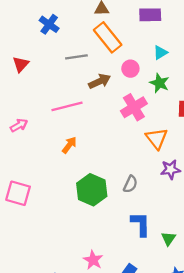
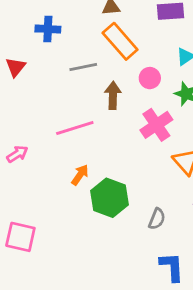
blue cross: (49, 24) -> (48, 29), turned -30
red triangle: (21, 64) -> (16, 67), moved
brown arrow: (100, 81) -> (113, 95), turned -60
green hexagon: (92, 190) -> (109, 198), moved

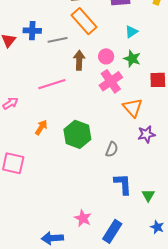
blue cross: (48, 29) -> (32, 31), moved
pink circle: (150, 78) -> (106, 56), moved
orange arrow: (80, 175) -> (41, 127), moved

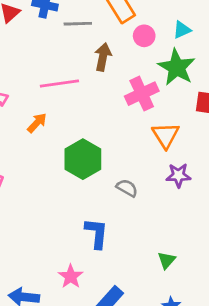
pink circle: (106, 56) -> (144, 36), moved
green star: (132, 59) -> (177, 67), size x1.5
orange arrow: (41, 127) -> (37, 123), moved
gray semicircle: (112, 149) -> (127, 188), turned -91
blue L-shape: (123, 184) -> (97, 233), moved

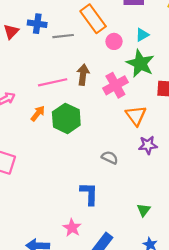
brown arrow: (103, 57) -> (83, 75), moved
green hexagon: (83, 159) -> (66, 118), moved

